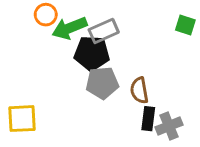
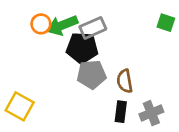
orange circle: (46, 15) -> (41, 24), moved
yellow square: (22, 119) -> (20, 106), turned 32
black rectangle: (148, 119) -> (121, 112), moved

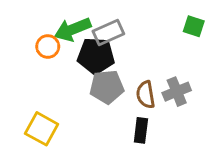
orange circle: (41, 24) -> (48, 46), moved
yellow square: (20, 106) -> (42, 129), moved
gray cross: (151, 113) -> (177, 92), moved

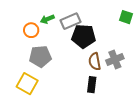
green arrow: (73, 29) -> (47, 19), size x0.6
black pentagon: (96, 56) -> (84, 36), moved
gray pentagon: (107, 87) -> (40, 56), moved

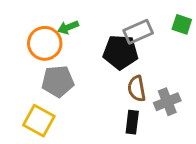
gray rectangle: (70, 21) -> (138, 32), moved
orange circle: (31, 30) -> (45, 43), size x1.5
gray cross: (115, 59) -> (167, 102), moved

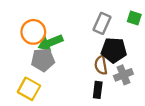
green arrow: (68, 27) -> (50, 43), moved, size x1.6
gray rectangle: (138, 32) -> (102, 23), turned -42
black pentagon: (121, 52) -> (114, 50), moved

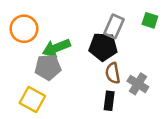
orange circle: (33, 32) -> (24, 29), moved
black pentagon: (114, 50) -> (103, 47), moved
gray cross: (123, 75) -> (138, 84), turned -36

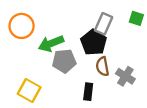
black pentagon: (103, 47) -> (94, 42), turned 30
gray pentagon: (48, 67) -> (64, 61), moved
black rectangle: (109, 101) -> (88, 92), moved

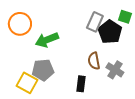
black pentagon: (94, 42) -> (110, 32), moved
gray pentagon: (64, 61) -> (43, 70), moved

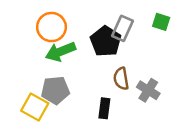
orange circle: (20, 24) -> (51, 27), moved
black pentagon: (110, 32) -> (106, 41), moved

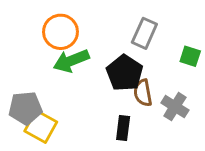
green square: (161, 22) -> (190, 56), moved
black pentagon: (106, 41) -> (125, 73), moved
gray pentagon: (55, 90) -> (25, 108), moved

